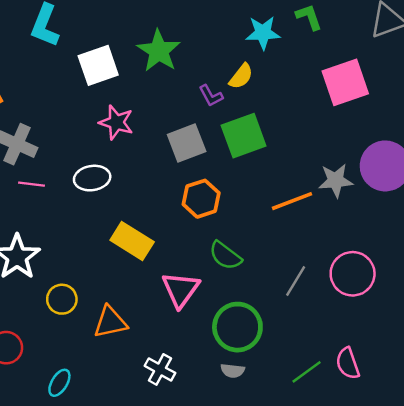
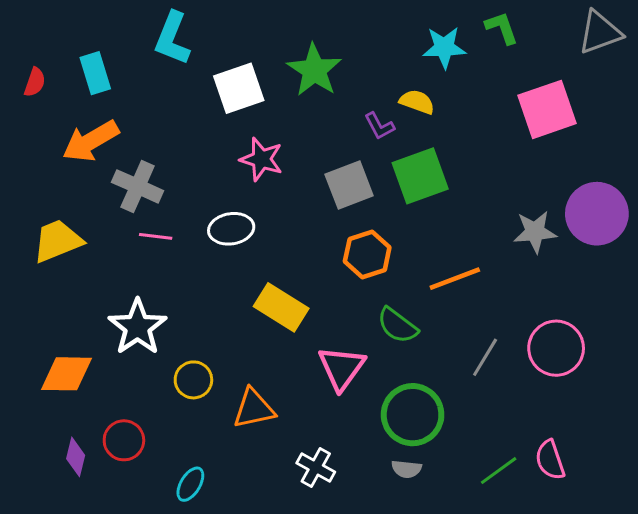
yellow semicircle: (241, 76) -> (417, 102), turned -108
orange line: (292, 201) -> (455, 279), moved

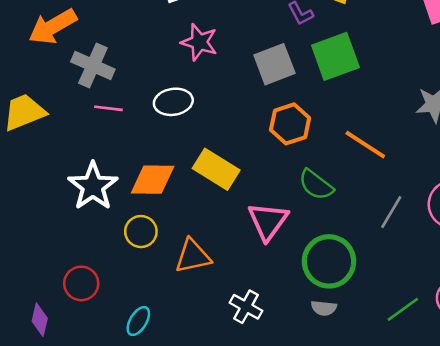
orange line: (455, 279) -> (365, 145), turned 54
orange diamond: (66, 374) -> (153, 180), moved
purple diamond: (76, 457) -> (40, 320), moved

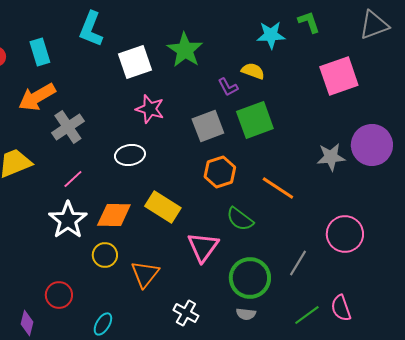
gray cross: (93, 65) -> (68, 127), turned 32
pink line: (108, 108) -> (73, 179), moved, turned -50
gray line: (391, 212) -> (298, 263), moved
orange triangle: (193, 256) -> (145, 274), turned -40

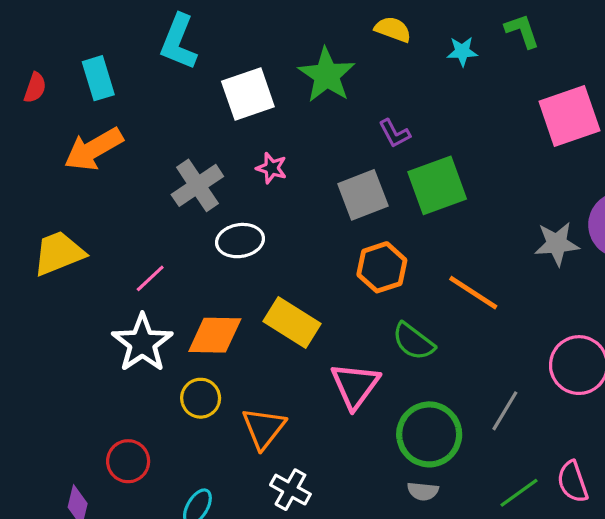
cyan star: (271, 35) -> (462, 51), size x0.7
yellow semicircle: (253, 71) -> (393, 29), moved
pink star: (150, 109) -> (272, 168), size x0.7
gray cross: (68, 127) -> (197, 185), moved
white cross: (186, 313) -> (290, 490), moved

